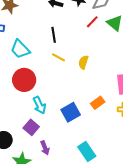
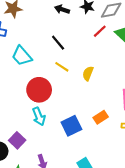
black line: (54, 35) -> (58, 43), turned -35
red circle: (24, 80) -> (39, 90), moved
purple square: (31, 127) -> (17, 140), moved

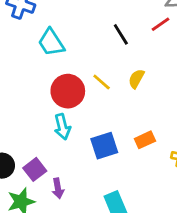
black line: (58, 43) -> (121, 34), moved
yellow line: (62, 67) -> (102, 82), moved
purple square: (17, 140) -> (35, 169), moved

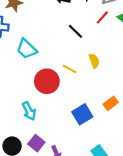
yellow semicircle: (136, 79) -> (94, 61), turned 144
cyan arrow: (62, 127) -> (29, 111), moved

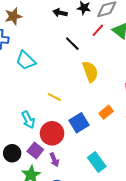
yellow semicircle: (94, 61) -> (90, 72), size x1.5
yellow line: (70, 69) -> (54, 97), moved
red circle: (47, 81) -> (52, 133), moved

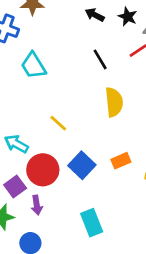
cyan arrow: (28, 120) -> (16, 144), turned 132
blue square: (79, 123) -> (82, 165), turned -30

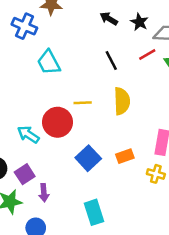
yellow line: (58, 123) -> (83, 103), moved, turned -48
red circle: (43, 170) -> (57, 122), moved

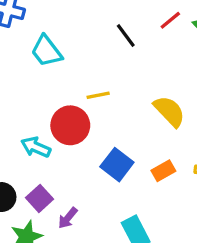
yellow semicircle: (122, 101) -> (169, 111), moved, turned -32
orange rectangle: (125, 156) -> (163, 171), moved
purple arrow: (44, 193) -> (68, 218), turned 54

